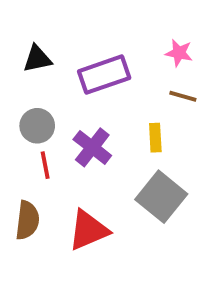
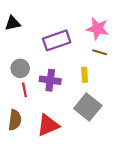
pink star: (179, 53) -> (97, 29), size x1.5
black triangle: (37, 59) -> (13, 23), moved
purple cross: (92, 147) -> (50, 80), turned -30

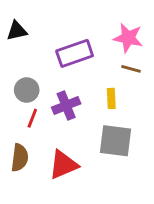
purple cross: (50, 80) -> (66, 106), turned -30
red line: (24, 90) -> (32, 118), turned 32
gray square: (88, 107) -> (115, 141), turned -32

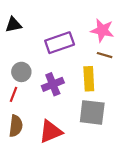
yellow rectangle: (111, 98) -> (89, 79), size x1.5
red line: (32, 118) -> (13, 94), moved

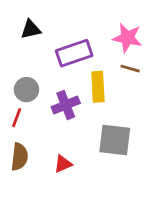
black triangle: (13, 25) -> (31, 29), moved
yellow rectangle: (89, 79) -> (98, 87), moved
red triangle: (51, 132) -> (63, 164), size x0.6

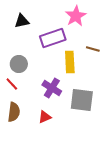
pink star: (127, 38) -> (76, 16), moved, turned 30
purple cross: (66, 105) -> (52, 88), moved, turned -36
red line: (17, 118) -> (12, 84), turned -64

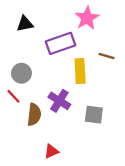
gray square: (82, 100) -> (94, 115), size x0.7
brown semicircle: (14, 112) -> (34, 115), moved
red triangle: (45, 117) -> (51, 151), moved

